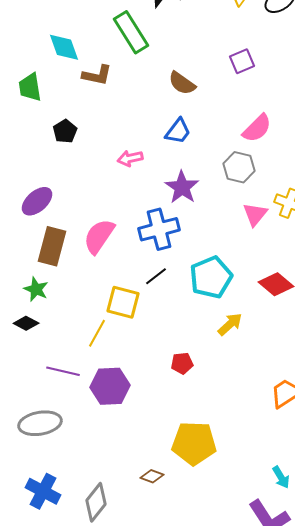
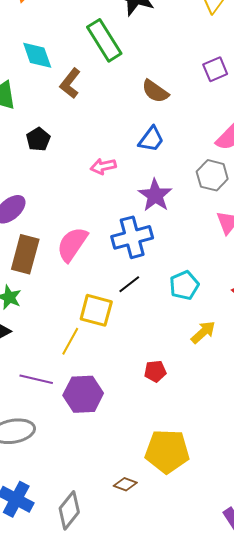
brown L-shape: (97, 75) -> (70, 83), turned 116
cyan pentagon: (211, 277) -> (184, 285), size x0.7

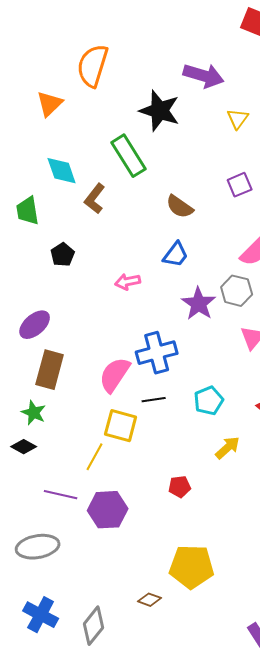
purple star: (155, 195) -> (199, 304), moved
pink semicircle: (72, 244) -> (115, 375), moved
black line: (129, 284) -> (154, 400), turned 30

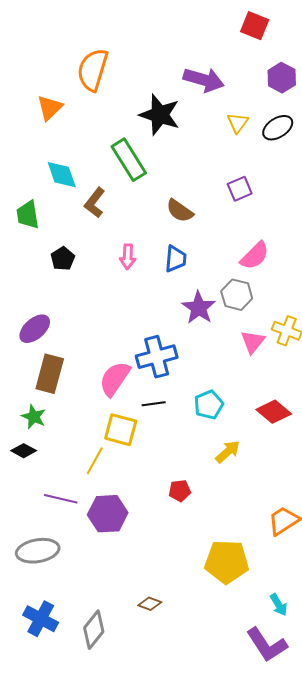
blue trapezoid: (176, 255) -> (176, 259), turned -32
pink arrow: (128, 282) -> (128, 257), moved, turned -75
yellow pentagon: (192, 567) -> (227, 562), moved

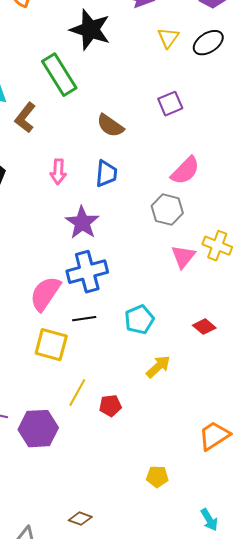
purple star: (199, 308) -> (82, 223), moved
red diamond: (274, 412) -> (204, 327), size x0.7
yellow line: (95, 461) -> (77, 393), moved
yellow pentagon: (227, 562) -> (157, 477), size x0.5

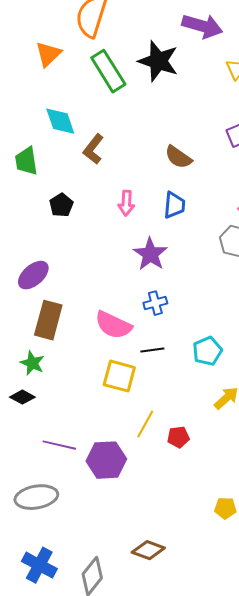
green rectangle: (59, 75) -> (108, 71), moved
blue cross: (87, 272) -> (155, 303), size x0.6
pink semicircle: (45, 294) -> (113, 325), turned -99
brown diamond: (80, 519) -> (148, 550), size x1.4

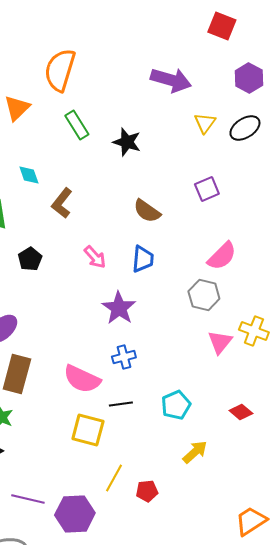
black star: (158, 61) -> (127, 142), moved, size x0.7
green rectangle: (108, 71) -> (77, 125), size x0.7
cyan diamond: (60, 121) -> (29, 175), size x0.7
pink arrow: (126, 203) -> (95, 257), turned -45

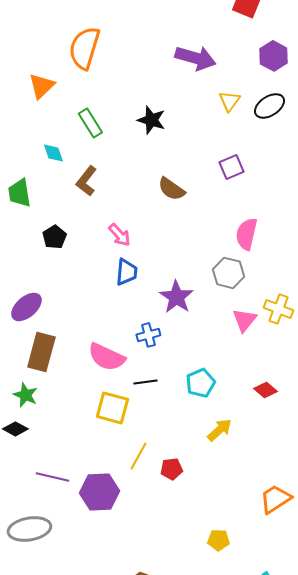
green rectangle: (77, 125) -> (90, 123), moved
pink semicircle: (222, 256) -> (246, 234), turned 148
blue trapezoid: (143, 259) -> (126, 272), moved
purple star: (119, 308) -> (176, 297), moved

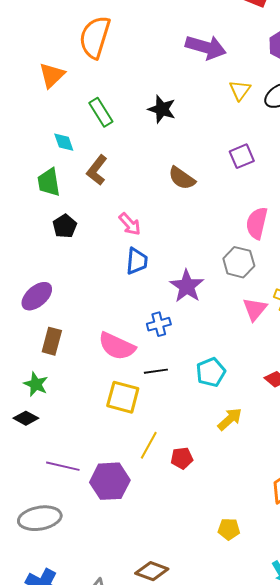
green trapezoid: (19, 193) -> (49, 182), moved
brown rectangle: (41, 352) -> (52, 341), size x0.7

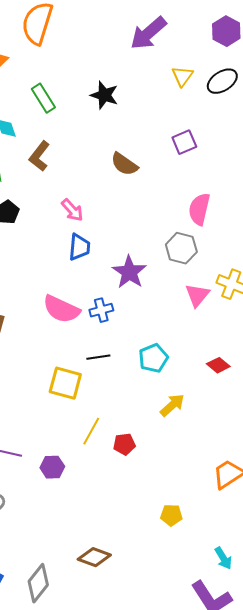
purple arrow: (206, 47) -> (148, 33), turned 123
pink semicircle: (117, 346) -> (61, 309), moved
purple hexagon: (110, 481) -> (52, 467), size x0.6

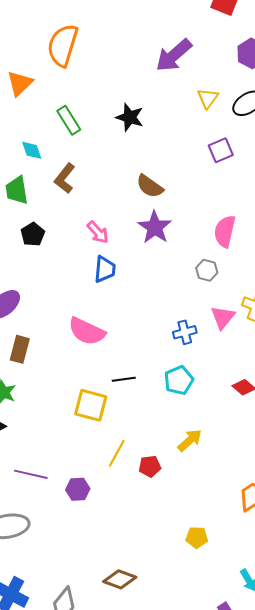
purple square: (184, 142) -> (221, 150), moved
gray hexagon: (181, 248) -> (207, 270), size x0.7
purple star: (129, 272) -> (155, 227), moved
blue cross: (101, 310) -> (185, 332), moved
yellow arrow: (172, 405) -> (190, 440), moved

